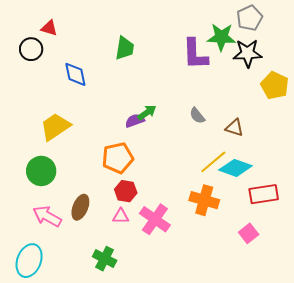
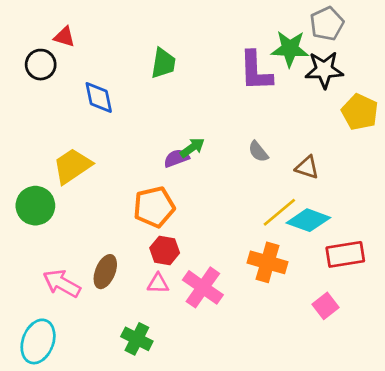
green circle: (41, 171) -> (35, 206), moved

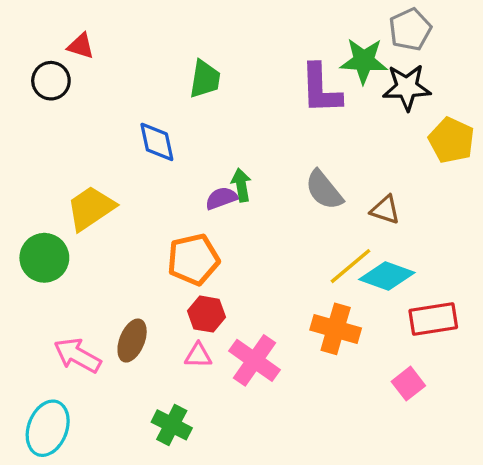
blue diamond: (99, 97) -> (157, 142), moved
green arrow: (192, 148) -> (241, 185), turned -65
gray semicircle: (258, 152) -> (324, 190), size x1.5

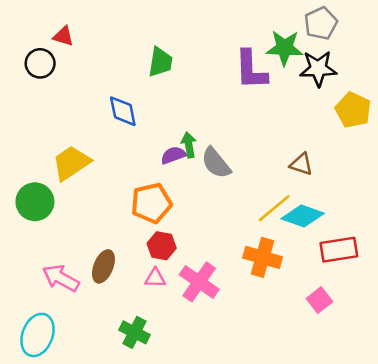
gray semicircle: (324, 190) -> (216, 163), moved

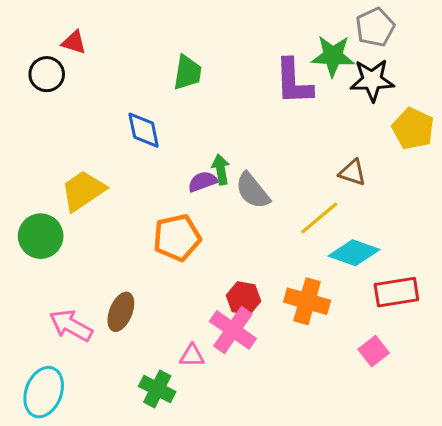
brown triangle: (301, 164) -> (352, 173), moved
yellow line: (274, 208) -> (319, 218), moved
red hexagon: (162, 246) -> (243, 298), moved
pink triangle: (155, 278) -> (192, 356), moved

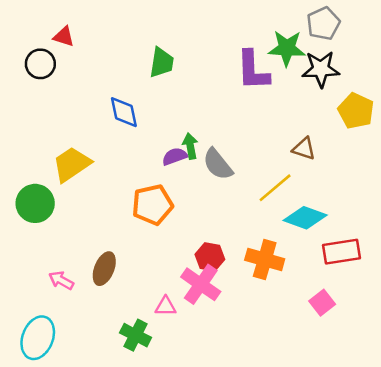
pink arrow: (71, 325) -> (61, 280), size x0.7

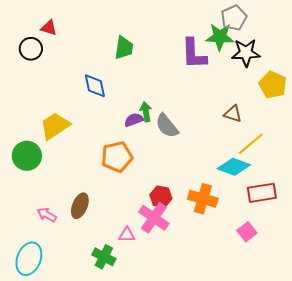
gray pentagon: (323, 23) -> (234, 18), moved
yellow line: (275, 188) -> (251, 144), moved

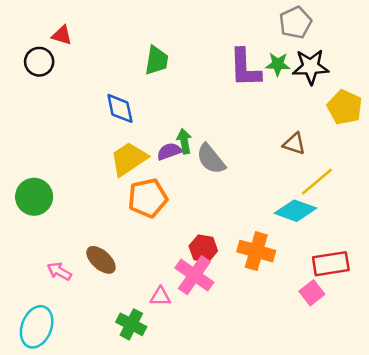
green star: (220, 37) -> (278, 64), moved, size x0.7
yellow trapezoid: (55, 126) -> (129, 159), moved
red rectangle: (262, 193) -> (331, 264), moved
brown ellipse: (80, 206) -> (101, 260), turned -70

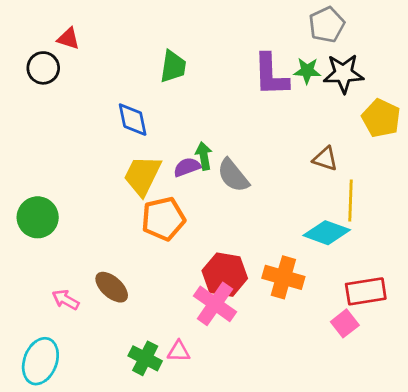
yellow trapezoid: (129, 159) -> (142, 175), turned -30
yellow line: (317, 182) -> (350, 201), turned -48
red hexagon: (203, 249) -> (225, 275), size x1.4
pink triangle: (160, 297) -> (179, 351), moved

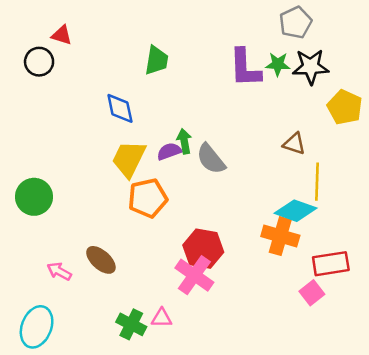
orange cross: (283, 277) -> (280, 236), moved

